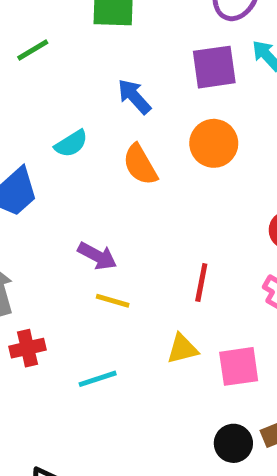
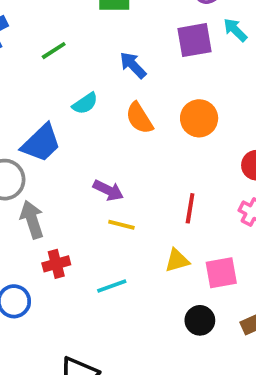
green line: (33, 50) -> (54, 51), moved
orange circle: (214, 143) -> (199, 118), moved
black circle: (233, 443) -> (200, 320), moved

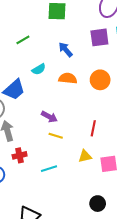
orange semicircle: (139, 118) -> (68, 78), turned 126
black circle: (200, 320) -> (98, 204), moved

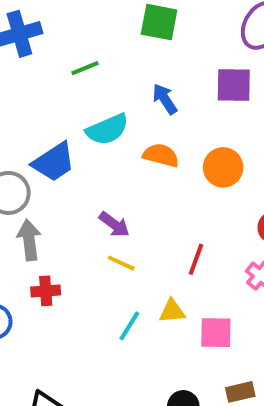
cyan semicircle: (39, 69) -> (107, 129), size x1.5
cyan line: (49, 169) -> (129, 326), moved, turned -49

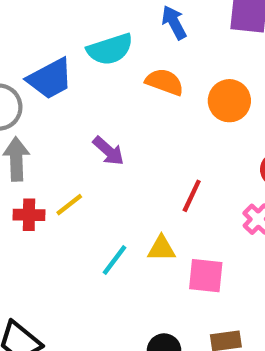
yellow line: (121, 263) -> (69, 205), moved, turned -68

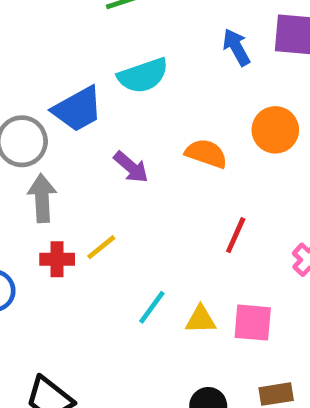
blue arrow: (174, 22) -> (236, 47), moved
orange semicircle: (165, 82) -> (206, 154), moved
purple arrow: (108, 151) -> (131, 167), moved
yellow triangle: (161, 248) -> (201, 320), moved

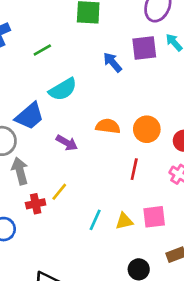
orange circle: (275, 130) -> (147, 129), moved

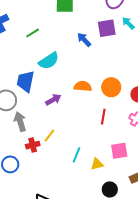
blue trapezoid: (30, 116) -> (25, 81), turned 145
purple arrow: (67, 143) -> (53, 100), turned -56
yellow triangle: (124, 221) -> (97, 164), moved

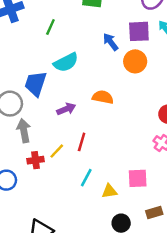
green line: (33, 33) -> (50, 27), turned -40
orange circle: (111, 87) -> (135, 61), moved
red line: (103, 117) -> (82, 142), moved

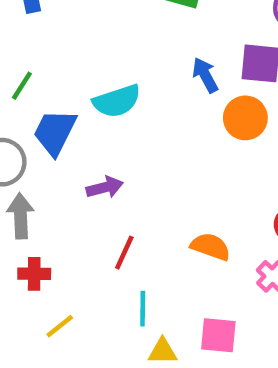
green line: (50, 27) -> (22, 86), moved
orange semicircle: (103, 97) -> (210, 247), moved
yellow line: (57, 151) -> (60, 326), moved
cyan line: (86, 178) -> (143, 309), moved, turned -36

